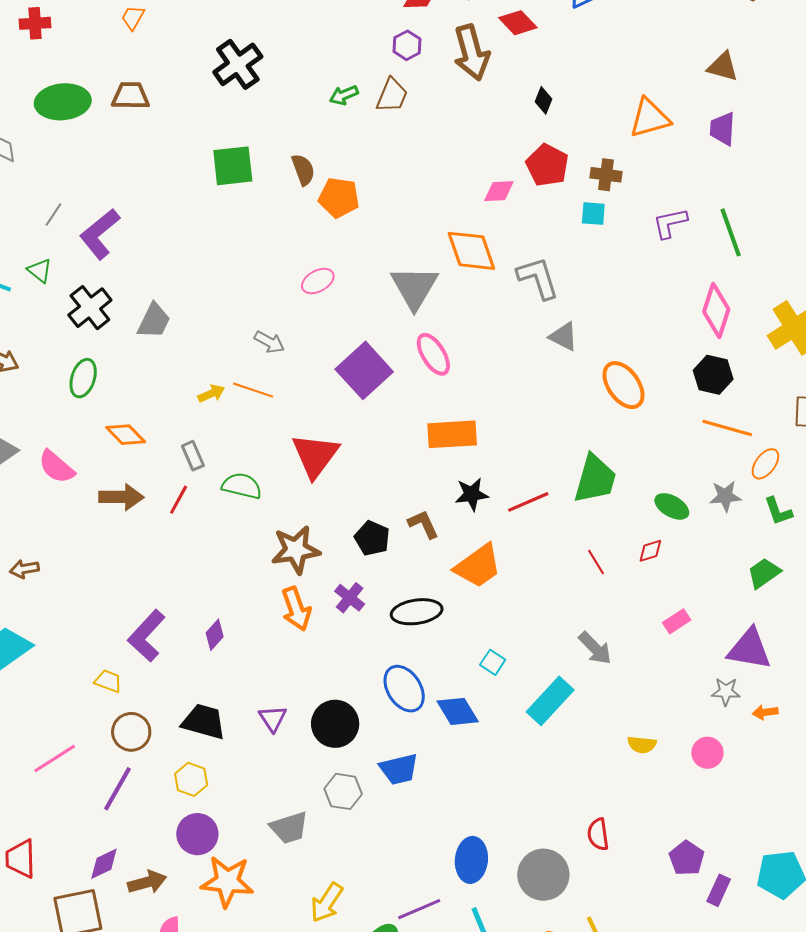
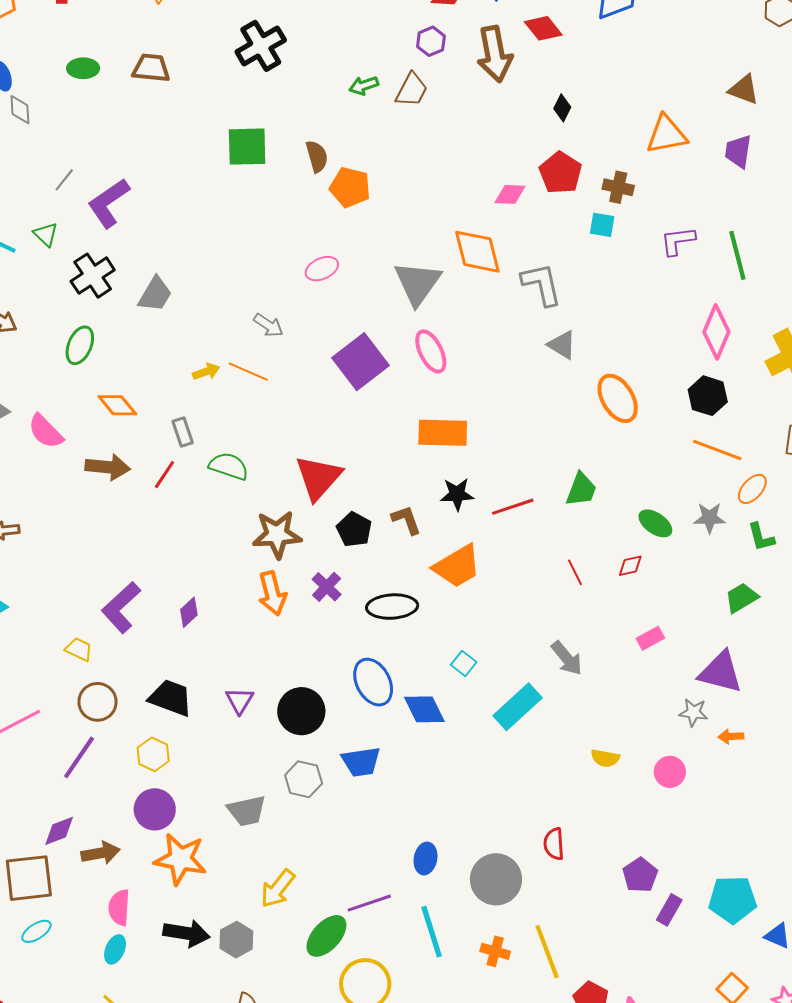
green ellipse: (63, 102) -> (83, 68), size x0.6
red triangle: (315, 455) -> (318, 478), moved
green trapezoid: (595, 479) -> (581, 489), size x0.7
blue ellipse: (471, 860) -> (426, 858), size x0.7

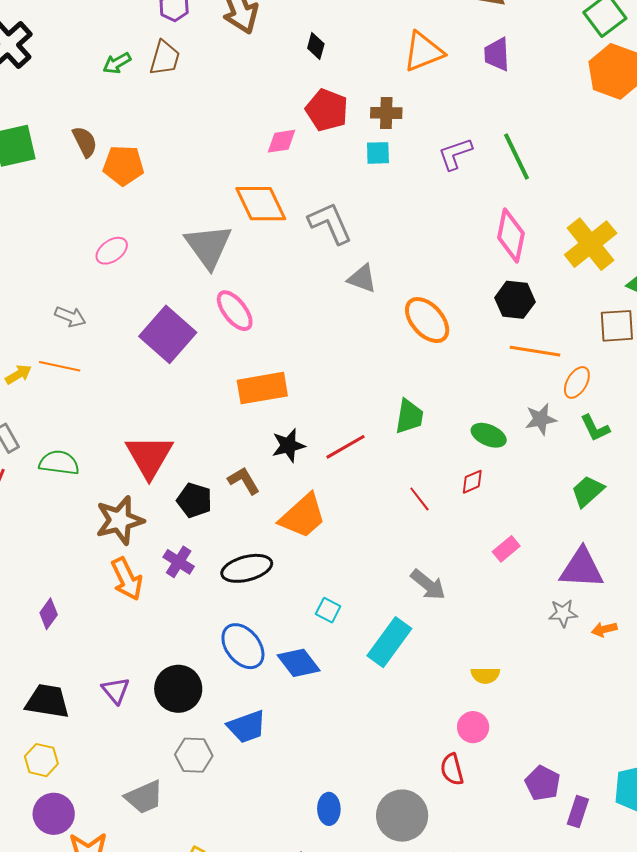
pink circle: (670, 772) -> (473, 727), moved

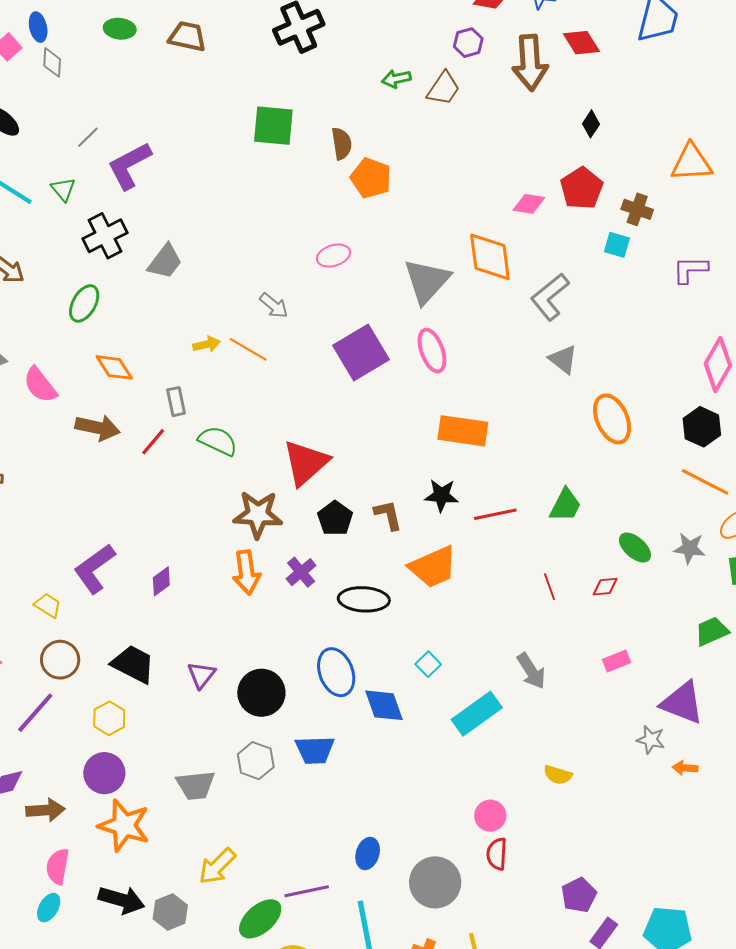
gray L-shape: (330, 223) -> (550, 297), turned -123
orange rectangle: (262, 388) -> (463, 431), moved
pink circle: (473, 727) -> (490, 816), moved

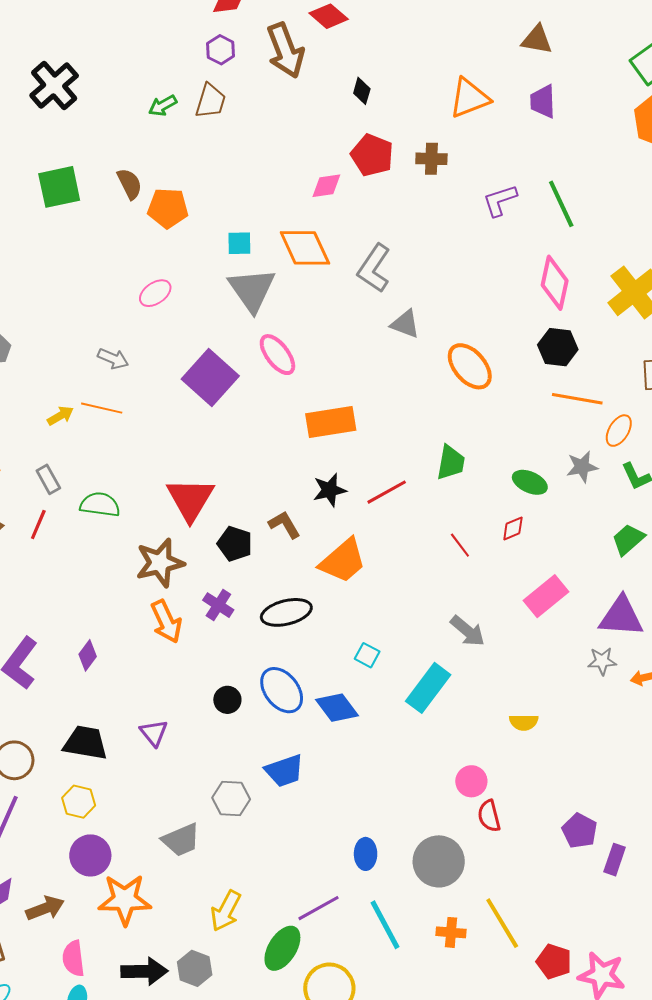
cyan square: (617, 245) -> (239, 243), moved
pink rectangle: (617, 661) -> (546, 596), size x1.6
black circle: (261, 693) -> (227, 700), moved, size x0.6

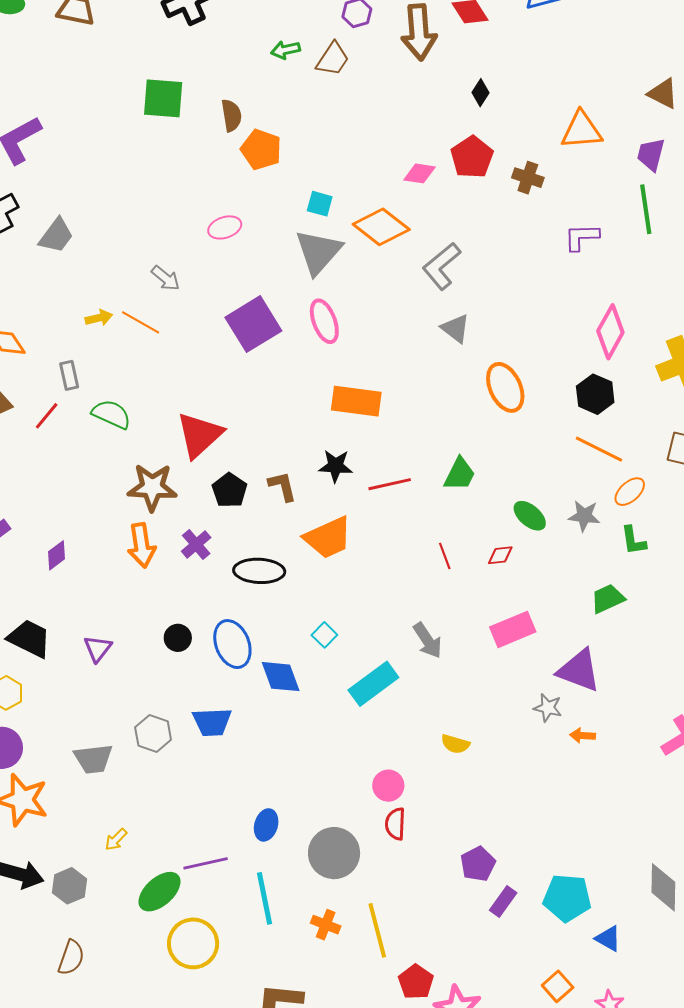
green line: (561, 204) -> (646, 209), moved
orange diamond: (305, 248) -> (381, 227), turned -44
yellow arrow: (226, 911) -> (116, 839), size x0.6

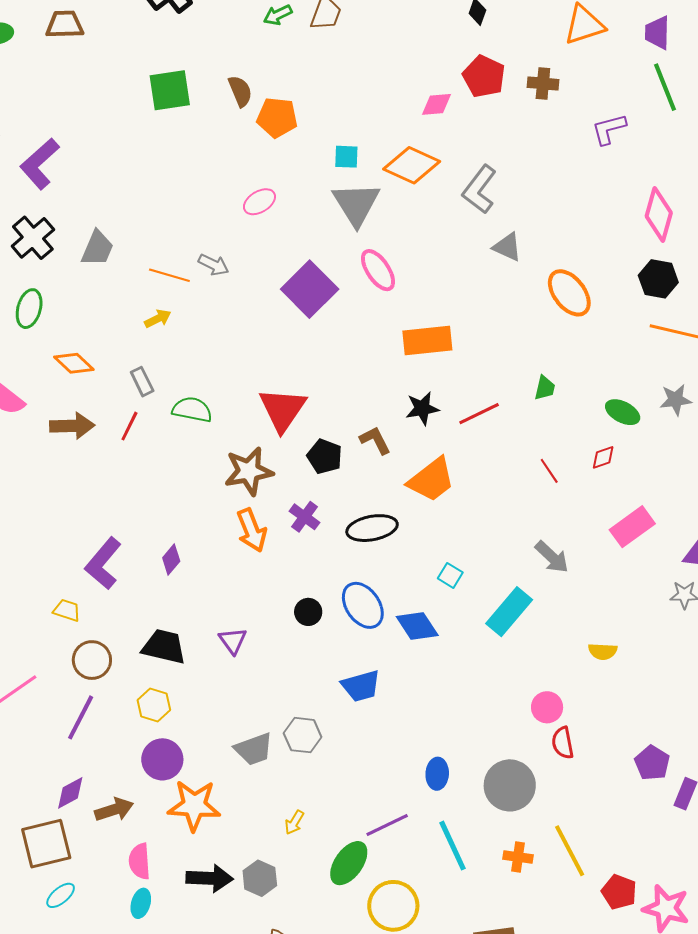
orange line: (141, 322) -> (169, 275), moved
green trapezoid: (460, 474) -> (545, 388), size x0.7
gray hexagon: (153, 733) -> (303, 735), moved

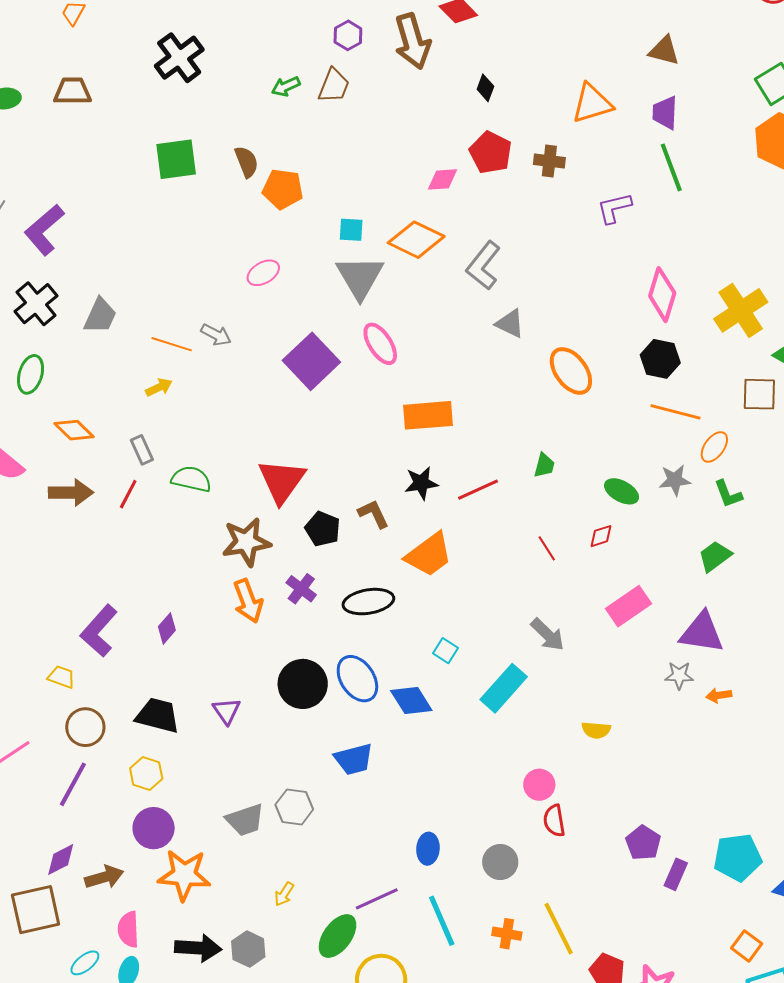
black circle: (308, 612) -> (303, 684), size x1.8
gray circle: (510, 785) -> (500, 862), size x0.7
cyan ellipse: (61, 895) -> (85, 963), moved

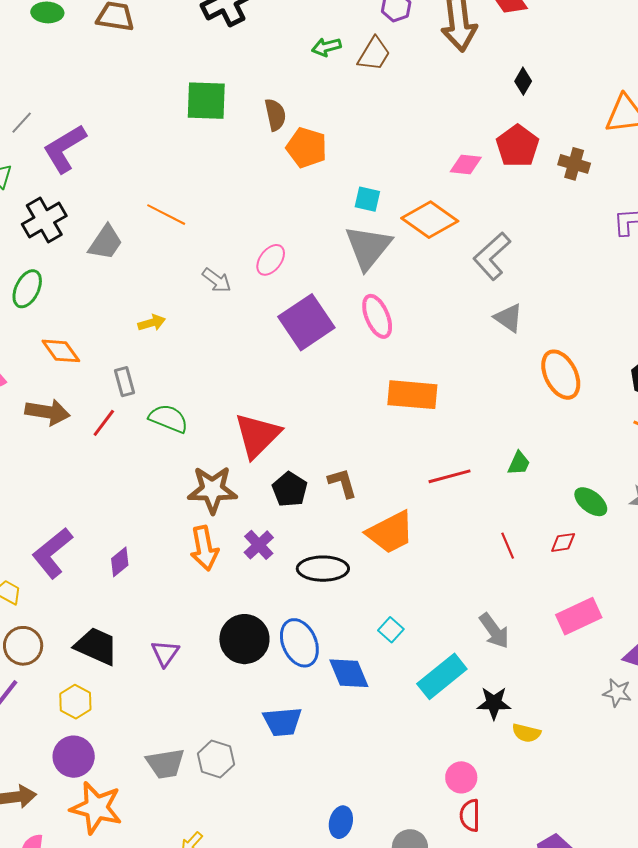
pink ellipse: (263, 273) -> (271, 260), moved, turned -32
orange line: (172, 344) -> (166, 215), moved
black star: (421, 483) -> (494, 703), moved

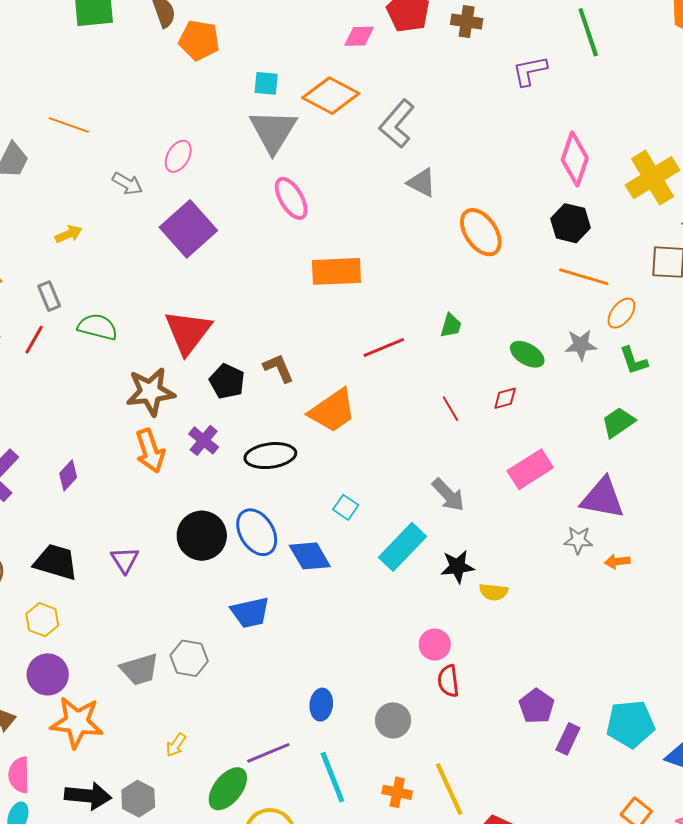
purple square: (306, 322) -> (188, 229), moved

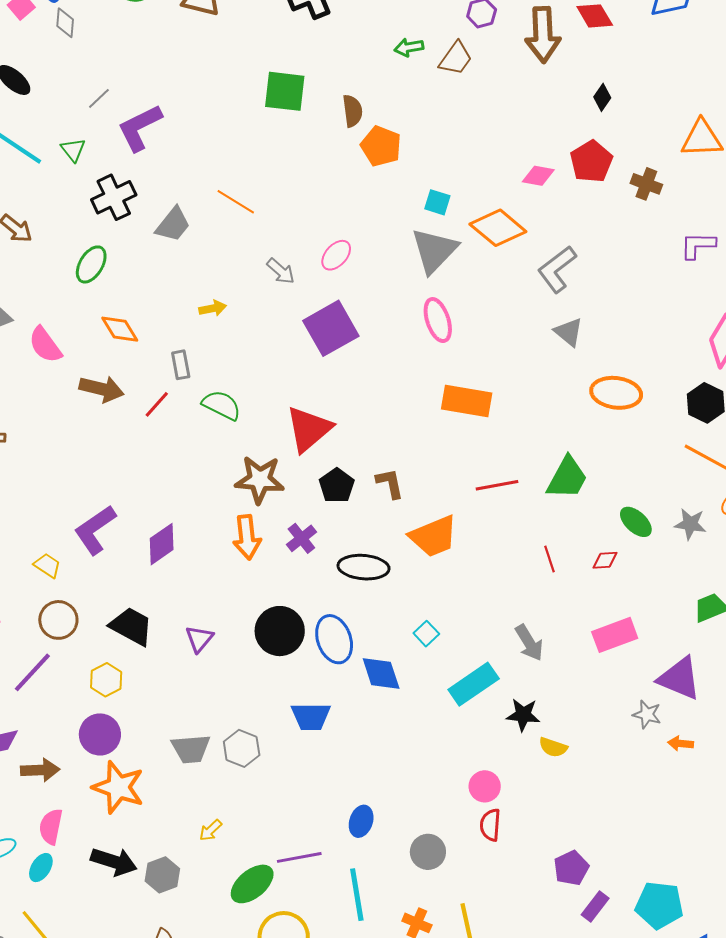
orange ellipse: (481, 232) -> (616, 393), turned -60
green trapezoid: (451, 326) -> (567, 478), size x1.8
purple diamond: (68, 475) -> (162, 544), size x1.4

